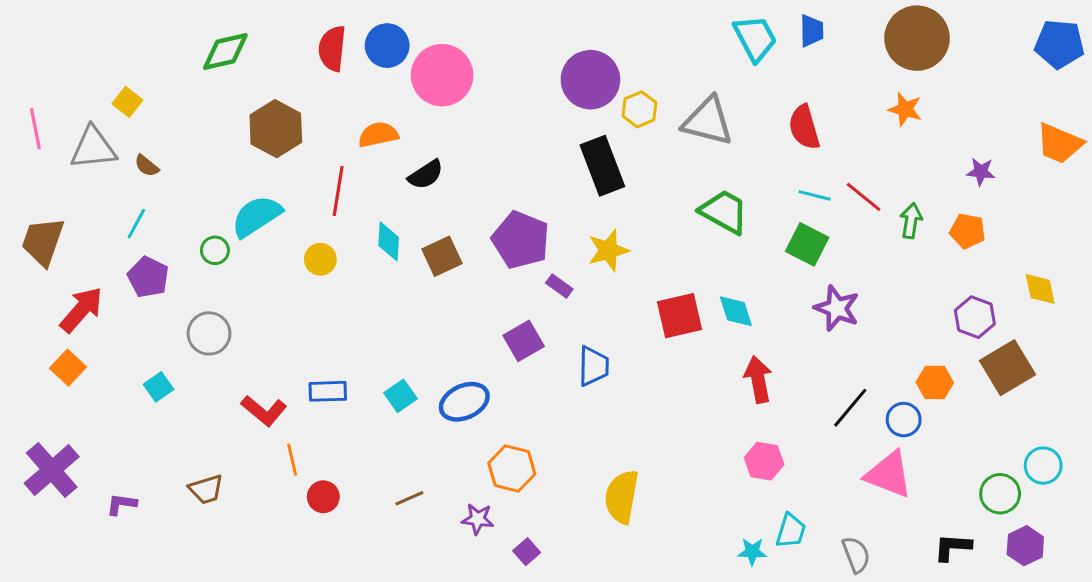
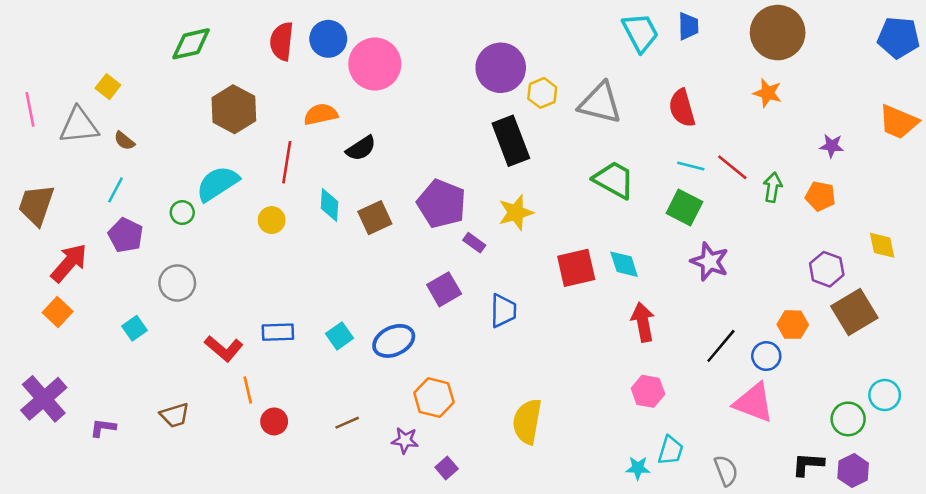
purple hexagon: (1025, 546) -> (853, 471), moved

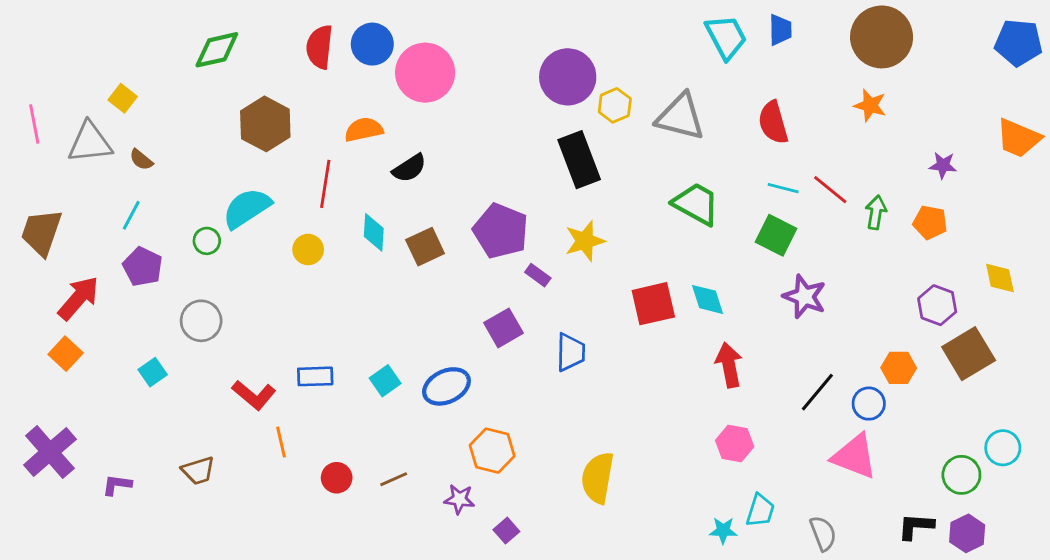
red circle: (274, 421) -> (337, 478), moved

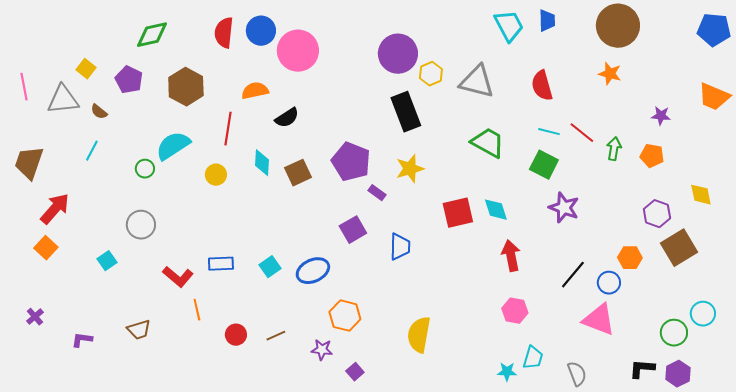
purple pentagon: (143, 267) -> (129, 80), moved
purple cross: (50, 452) -> (35, 317), size x0.5

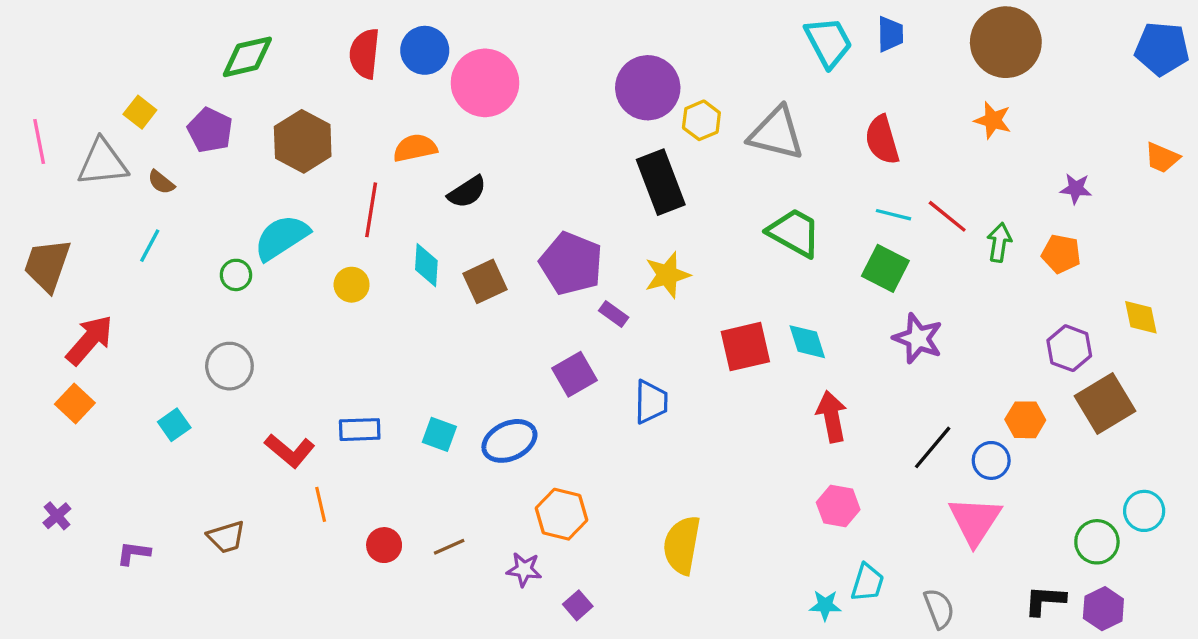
orange trapezoid: (714, 97) -> (1162, 158), size x0.7
cyan square: (270, 267) -> (439, 434), turned -35
pink triangle: (599, 320) -> (975, 521), turned 42

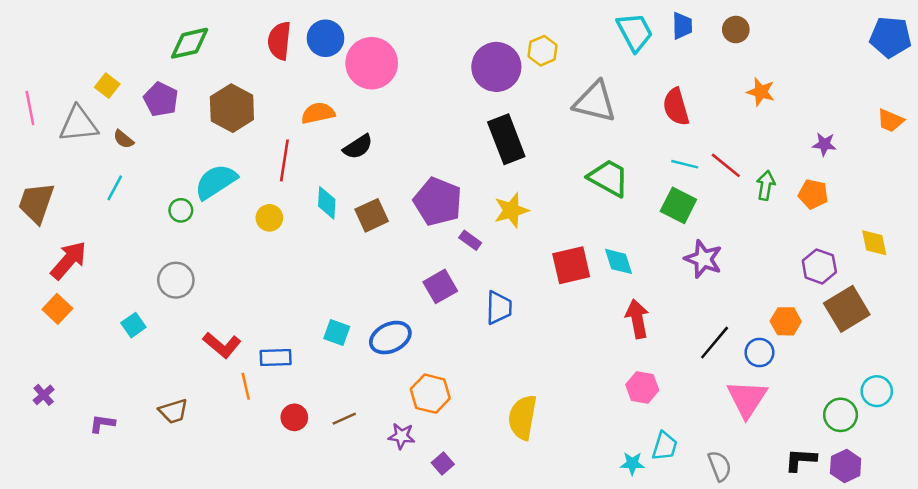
brown circle: (1006, 42) -> (736, 30), moved, size x0.5
yellow hexagon: (701, 120) -> (542, 51), moved
blue rectangle: (360, 430) -> (276, 357), moved

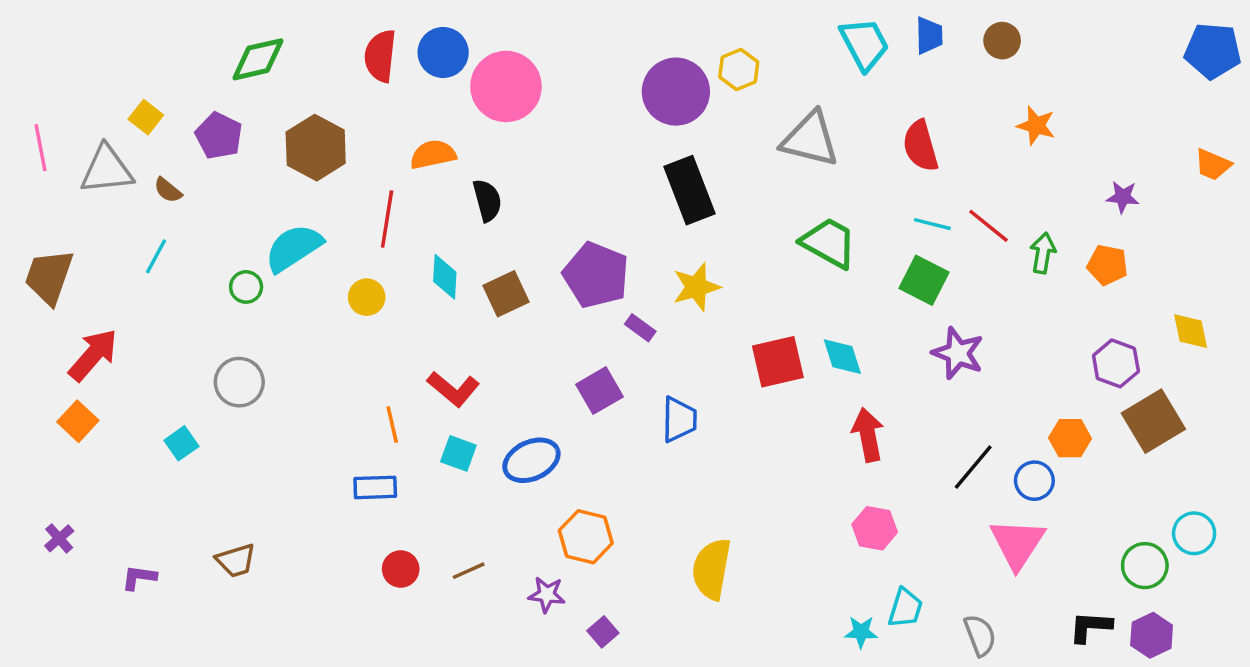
black semicircle: (358, 147) -> (487, 200), turned -72
red L-shape: (222, 345) -> (453, 389), moved
orange line: (246, 386) -> (392, 425), moved

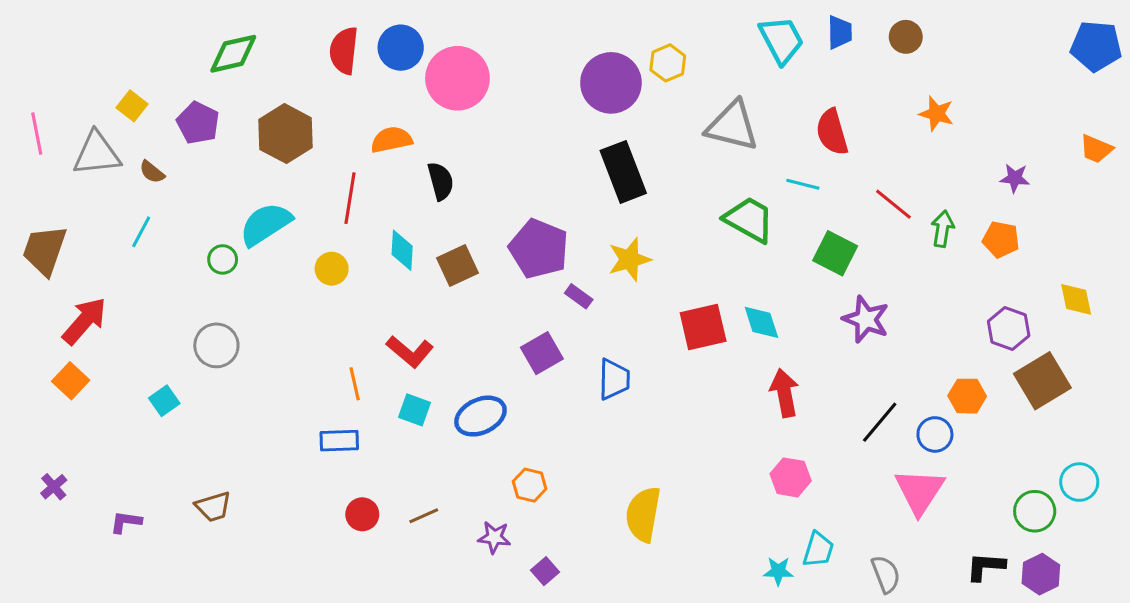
cyan line: (932, 224) -> (803, 184), moved
orange hexagon: (586, 537) -> (530, 485), size x0.7

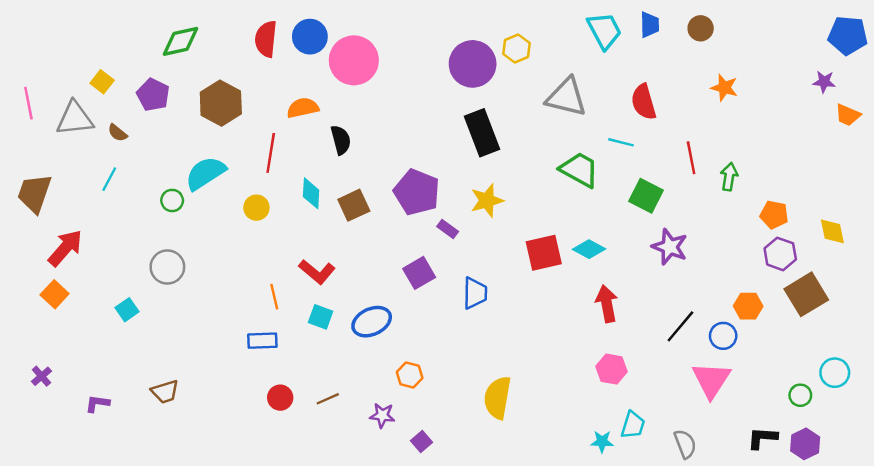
purple star: (1015, 178) -> (824, 82), moved
red line: (893, 204) -> (691, 158), turned 40
orange pentagon: (1001, 239) -> (774, 215), moved
cyan diamond: (761, 322) -> (589, 249), turned -44
green circle: (1035, 511) -> (800, 395), size x0.7

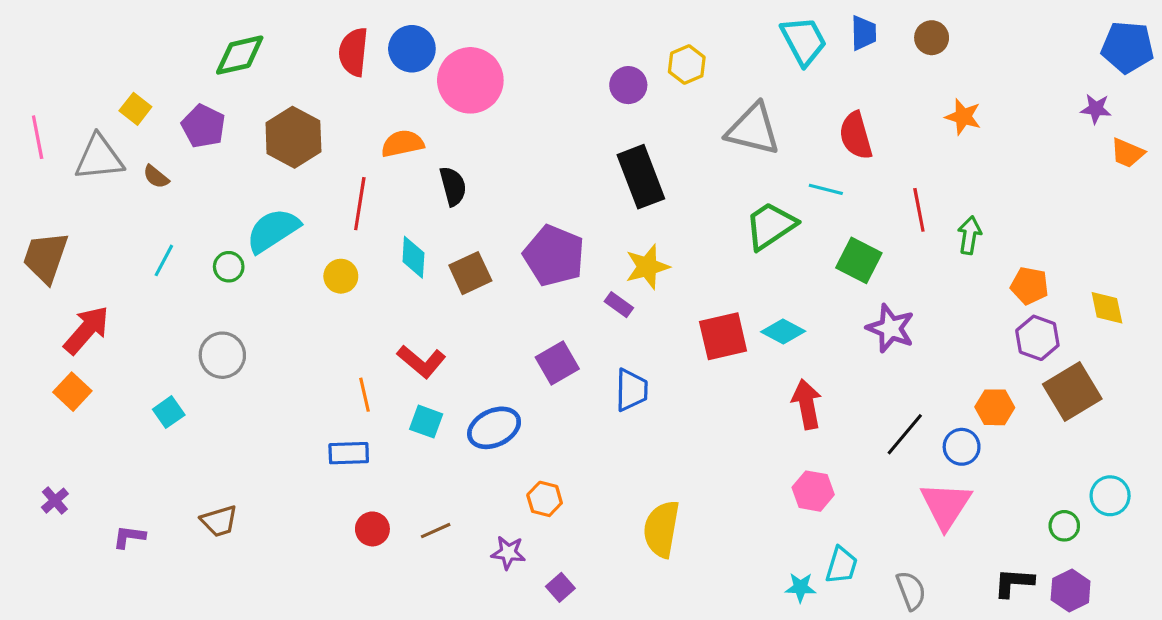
purple circle: (473, 64) -> (628, 85), size x0.6
green trapezoid: (579, 170) -> (770, 226), turned -63
cyan line: (109, 179) -> (164, 260), moved
purple rectangle: (448, 229) -> (619, 305), moved

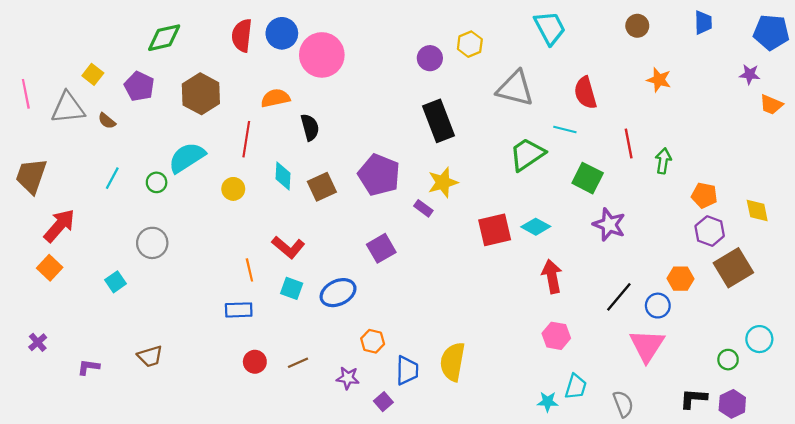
blue trapezoid: (864, 33) -> (703, 23), moved
blue trapezoid: (631, 390) -> (407, 370), moved

